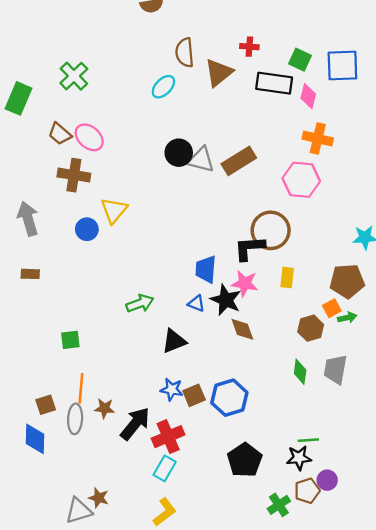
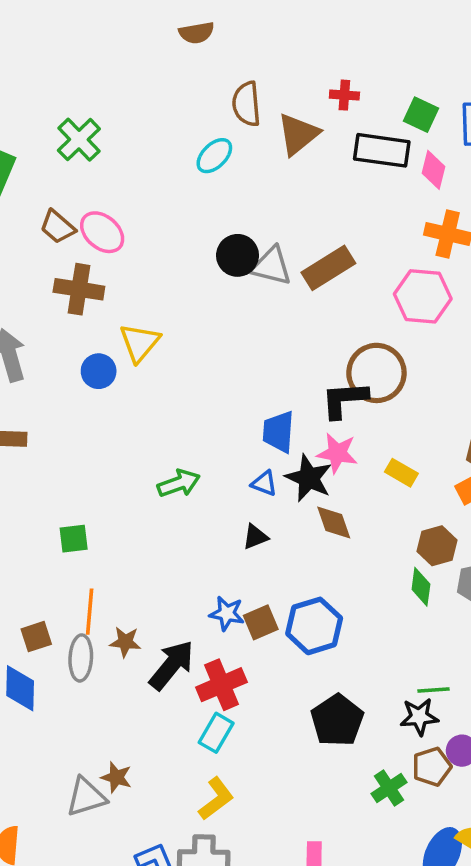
yellow rectangle: (287, 278) -> (401, 473), moved, turned -66
brown hexagon: (311, 328) -> (437, 546), moved
black triangle: (174, 341) -> (255, 537), moved, size x0.7

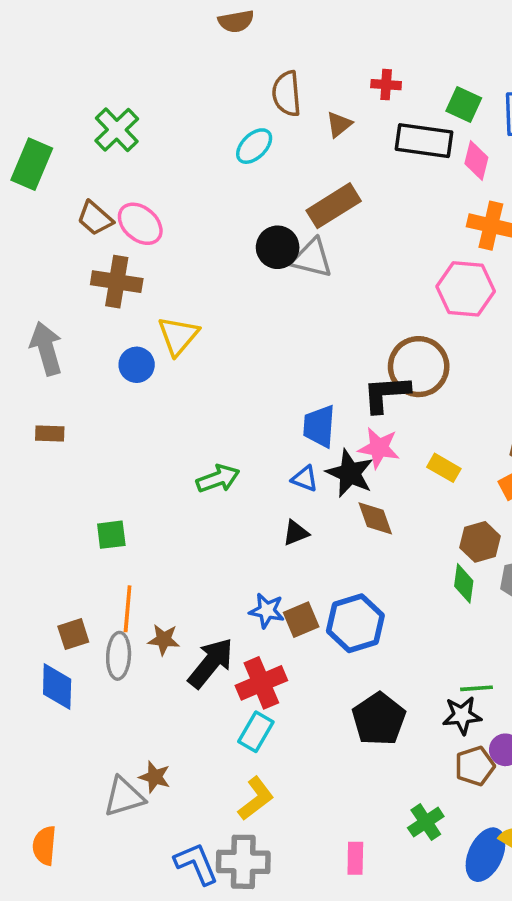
brown triangle: (298, 134) -> (339, 124), size x0.6
brown rectangle: (328, 268) -> (334, 206), moved
green cross: (389, 788) -> (426, 822), moved

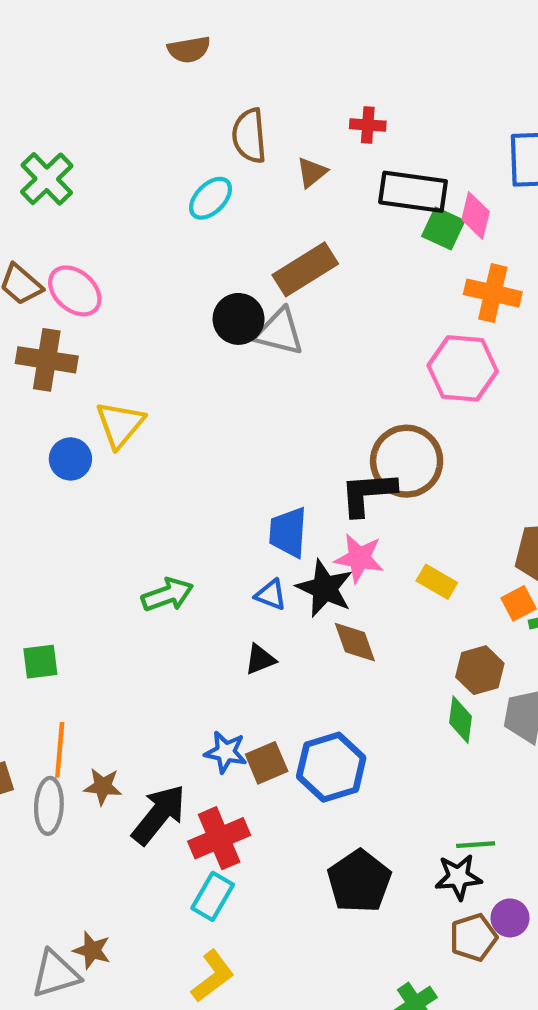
green square: (464, 104) -> (443, 228), moved

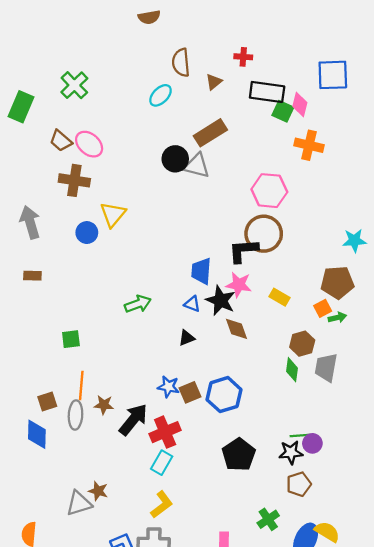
pink hexagon: (463, 368) -> (269, 191), moved
purple circle: (510, 918) -> (312, 443), moved

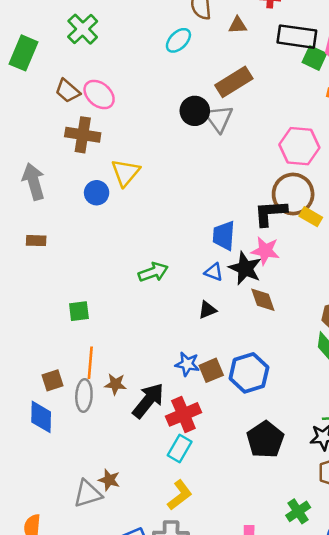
brown triangle: (214, 82) -> (238, 25), turned 36
gray triangle: (197, 166) -> (219, 118), turned 40
yellow rectangle: (280, 297) -> (311, 217), moved

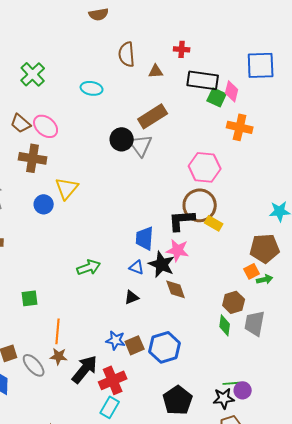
cyan ellipse: (178, 40) -> (92, 88), moved, turned 55
orange line: (90, 363) -> (58, 331), moved
gray ellipse: (84, 396) -> (34, 365), turned -45

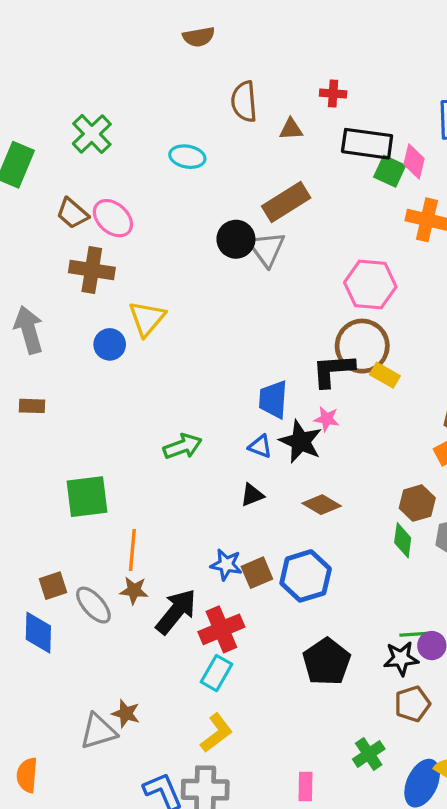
pink star: (178, 250) -> (327, 419), size x0.7
brown diamond: (176, 289) -> (322, 505), moved, turned -40
green square: (30, 298) -> (87, 497), size x1.6

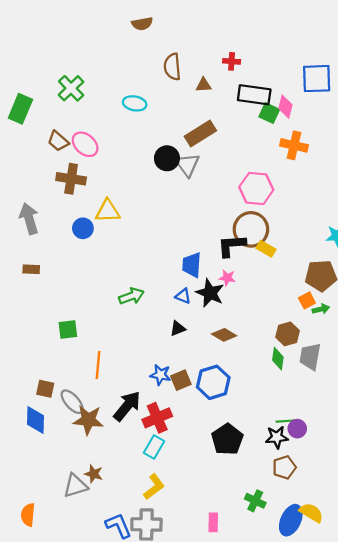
yellow triangle: (147, 319) -> (108, 211), turned 48
green square: (87, 497) -> (68, 330), size x0.7
brown square: (53, 586) -> (45, 389), turned 30
brown star: (134, 590) -> (88, 420), moved, size x1.6
green cross: (369, 754) -> (255, 501), turned -30

